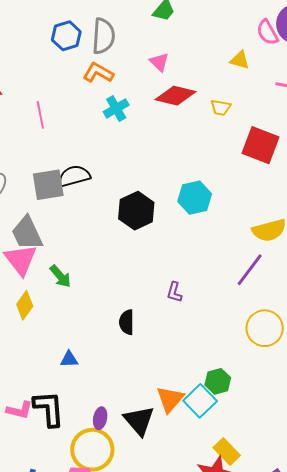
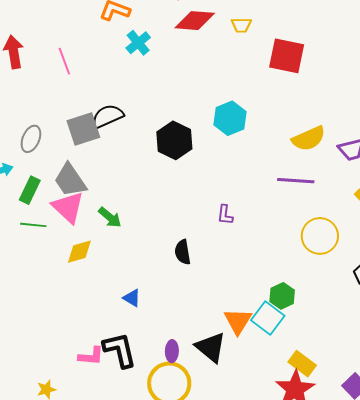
purple line: (250, 270) -> (296, 181), turned 66
yellow diamond: (25, 305) -> (79, 252), turned 48
blue triangle: (69, 359) -> (132, 298), turned 42

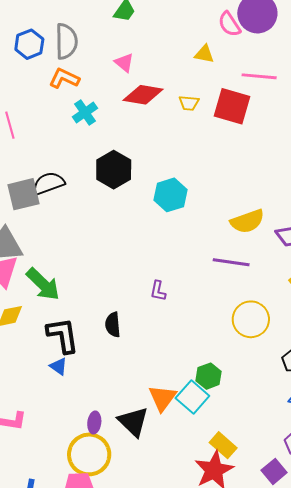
red square: (287, 56) -> (232, 106), moved
black hexagon: (174, 140) -> (114, 170), moved
green arrow: (110, 217) -> (43, 284), size x1.5
black L-shape: (120, 350) -> (63, 335), moved

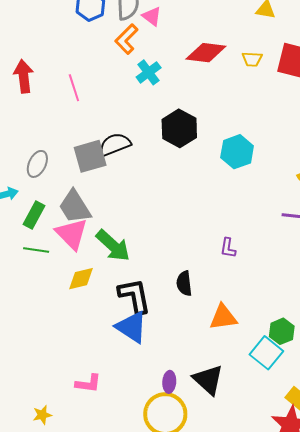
pink triangle: (124, 63) -> (152, 16), moved
orange L-shape: (64, 78) -> (126, 39), turned -68
blue triangle: (59, 366) -> (132, 327), size x1.8
orange triangle: (162, 398) -> (223, 317), moved, turned 48

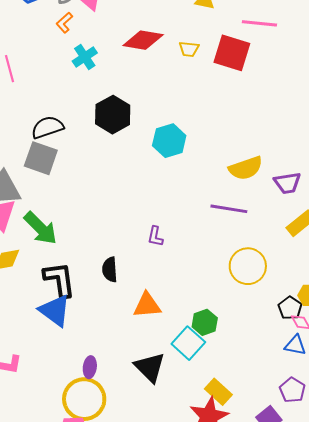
orange L-shape: (126, 39) -> (64, 23), size x0.7
gray square: (90, 156) -> (41, 158), moved, turned 32
black triangle: (208, 380) -> (150, 367), moved

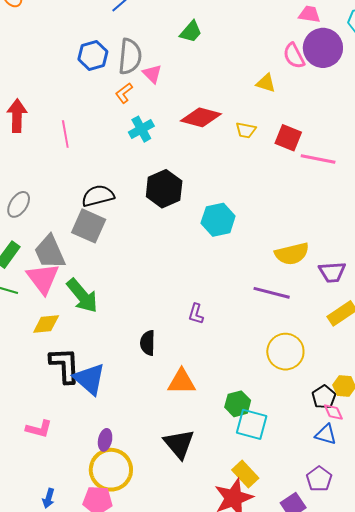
pink line: (259, 23) -> (318, 159), moved
red square: (232, 53) -> (288, 138), size x0.7
black L-shape: (59, 280) -> (65, 365), moved
cyan square: (188, 343) -> (252, 424), moved, turned -32
purple ellipse: (90, 367) -> (105, 440), moved

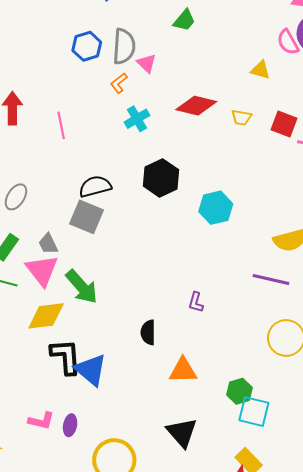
gray trapezoid: (50, 252) -> (48, 244), size x0.6
yellow diamond: (46, 324) -> (46, 316), size x1.4
purple ellipse: (105, 440) -> (70, 425), moved

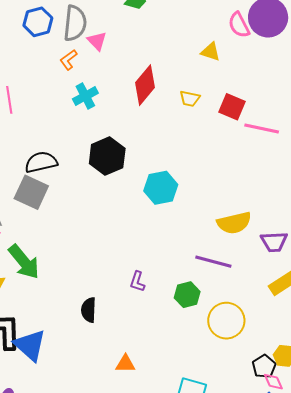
red diamond: (196, 106) -> (145, 85), turned -66
orange triangle: (183, 370) -> (125, 364), moved, size x0.7
green hexagon: (239, 391) -> (187, 295), moved

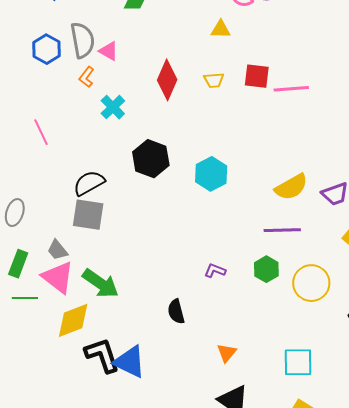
purple L-shape: (137, 282) -> (215, 271), turned 110
orange triangle: (125, 364) -> (227, 353), turned -35

